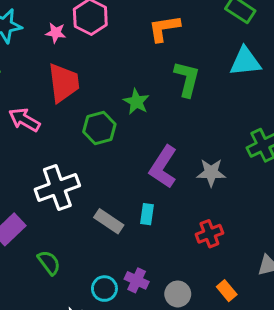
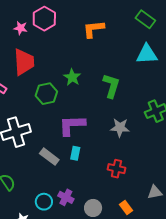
green L-shape: (187, 79) -> (111, 86), moved
purple L-shape: (163, 167) -> (72, 125), moved, turned 52
red cross: (209, 234) -> (116, 169), turned 30

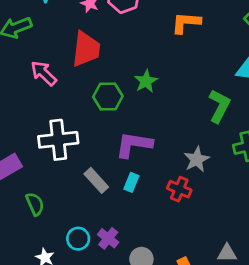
green L-shape: (111, 86) -> (219, 106), moved
gray star: (120, 128) -> (197, 159), turned 30
red cross: (116, 169) -> (179, 189), moved

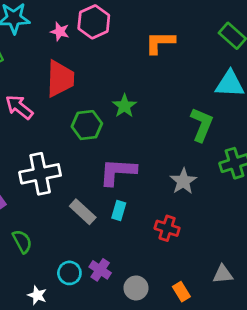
red cross: (179, 189) -> (167, 228), moved

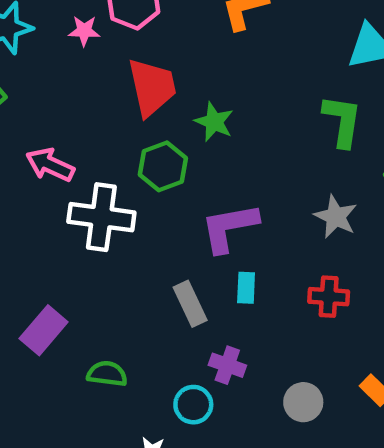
red trapezoid: (60, 79) -> (152, 87), moved
white cross: (40, 174) -> (101, 217), moved, turned 33
gray rectangle: (83, 212) -> (190, 304), turned 36
green semicircle: (22, 241) -> (107, 374), turned -40
purple cross: (100, 270) -> (227, 365), moved

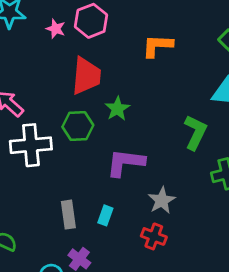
white cross: (101, 217) -> (31, 145), turned -30
gray star: (336, 217) -> (162, 200), moved
purple L-shape: (229, 227) -> (126, 163), moved

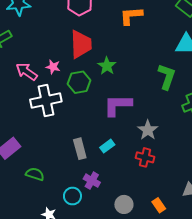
pink star: (56, 29) -> (53, 67), moved
cyan rectangle: (105, 215) -> (107, 146), turned 40

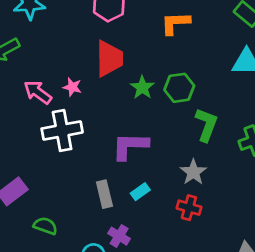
green L-shape: (167, 77) -> (206, 125), moved
green hexagon: (79, 82) -> (179, 88), moved
purple L-shape: (118, 105) -> (130, 146), moved

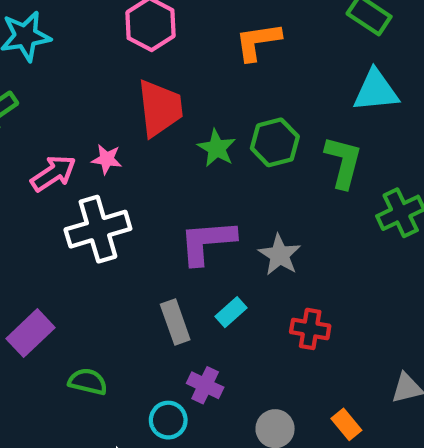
pink arrow: (38, 92) -> (53, 173), turned 116
green L-shape: (206, 125) -> (343, 162), moved
gray star: (193, 172) -> (280, 255), moved

